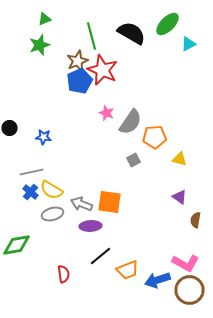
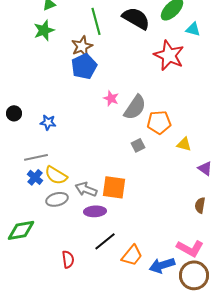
cyan triangle: (188, 44) -> (193, 29), turned 42
red star: (102, 70) -> (169, 55), moved
purple triangle: (180, 197) -> (205, 168), moved
orange trapezoid: (128, 270) -> (132, 255), turned -30

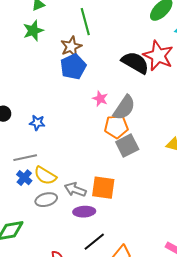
black semicircle: (136, 18) -> (135, 63), moved
orange pentagon: (159, 122) -> (116, 127), moved
gray square: (138, 145) -> (127, 146), size x1.6

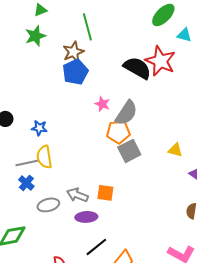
yellow semicircle: (45, 176) -> (44, 157), moved, turned 50
orange square: (103, 188) -> (105, 193), size x0.7

